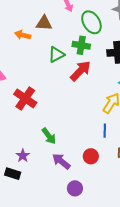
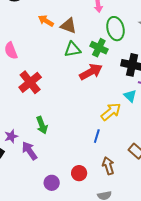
brown triangle: (44, 23) -> (68, 26), moved
red circle: (91, 156) -> (79, 173), moved
purple arrow: (61, 161) -> (29, 151), moved

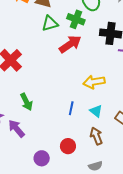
cyan triangle: (130, 96) -> (96, 111), moved
yellow arrow: (111, 112) -> (94, 82), turned -145
blue line: (97, 136) -> (71, 108), moved

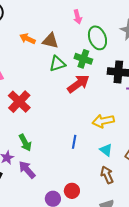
green arrow: (26, 102) -> (25, 143), moved
blue line: (71, 108) -> (74, 142), moved
red circle: (68, 146) -> (72, 191), moved

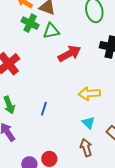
green cross: (83, 59) -> (30, 23), moved
blue line: (74, 142) -> (44, 109), moved

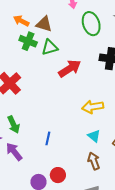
blue line: (44, 109) -> (48, 138), moved

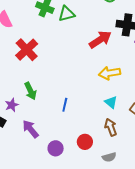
red arrow: (70, 69) -> (100, 40), moved
purple arrow: (14, 152) -> (30, 129), moved
red circle: (58, 175) -> (85, 142), moved

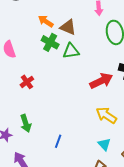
red cross: (27, 50) -> (27, 82), size x0.6
yellow arrow: (110, 73) -> (106, 115), turned 35

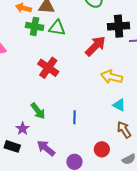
green triangle: (71, 51) -> (57, 28), turned 36
red cross: (27, 82) -> (48, 68), moved, size x1.5

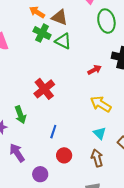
red arrow: (95, 46) -> (94, 70), size x0.6
red cross: (48, 68) -> (44, 89), moved
red circle: (102, 149) -> (64, 155), moved

